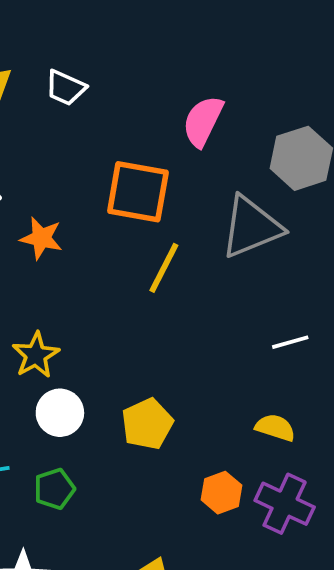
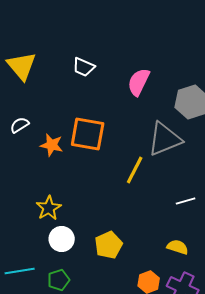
white trapezoid: (65, 88) -> (84, 67), moved
orange square: (138, 192) -> (88, 134), moved
yellow line: (164, 268) -> (135, 170), moved

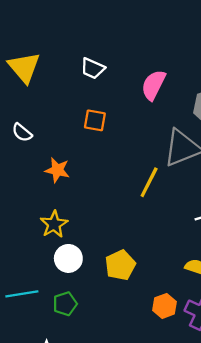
white semicircle: (20, 125) -> (22, 133), turned -108
orange square: (88, 134) -> (95, 120), moved, size x0.6
orange star: (52, 145) -> (57, 170), moved

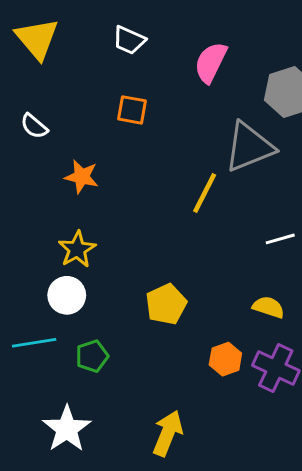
white circle: (68, 258) -> (67, 295), moved

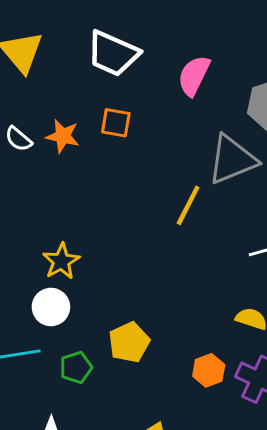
white trapezoid: (129, 40) -> (113, 53), size x1.6
orange star: (82, 177) -> (63, 136), moved
yellow pentagon: (166, 304) -> (129, 342), moved

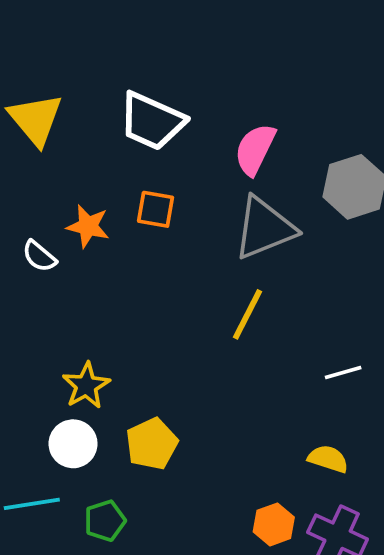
white semicircle: (19, 139) -> (39, 256), moved
gray triangle: (232, 160) -> (264, 228), moved
yellow pentagon: (129, 342) -> (152, 444), moved

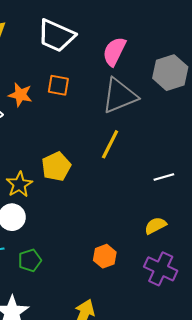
yellow pentagon: (152, 444) -> (56, 167), moved
yellow semicircle: (328, 459) -> (155, 226), turned -45
orange hexagon: (274, 524) -> (105, 256), moved

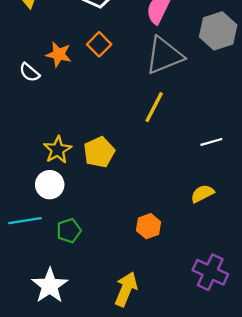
orange square: (58, 85) -> (99, 44), turned 35
yellow pentagon: (56, 167) -> (99, 152), moved
purple cross: (161, 269) -> (210, 272), moved

